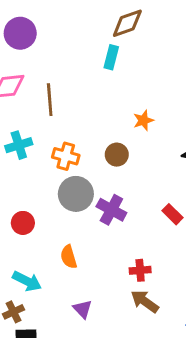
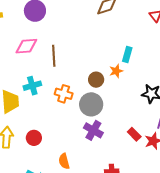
cyan rectangle: (111, 57) -> (127, 55), moved
brown circle: (117, 155) -> (96, 80), moved
gray circle: (76, 194) -> (91, 104), moved

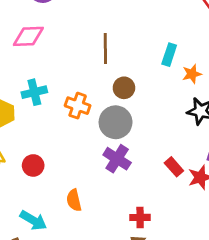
brown line: (54, 56) -> (105, 49), moved
orange star: (116, 71) -> (192, 74), moved

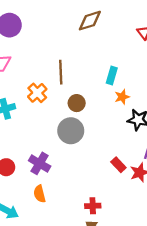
orange star: (192, 74) -> (122, 97), moved
orange cross: (78, 106) -> (37, 93), moved, turned 30
purple cross: (117, 159) -> (40, 163), moved

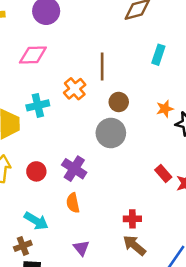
cyan rectangle: (112, 76) -> (158, 55), moved
orange star: (122, 97) -> (165, 109), moved

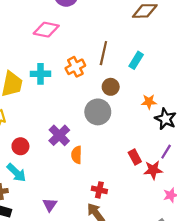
cyan rectangle: (158, 55) -> (136, 60), moved
red circle: (36, 171) -> (20, 146), moved
orange semicircle: (73, 203) -> (77, 155), moved

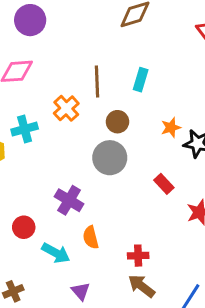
orange semicircle: (77, 155) -> (91, 237), moved
red rectangle: (135, 157) -> (164, 184), moved
cyan arrow: (16, 173) -> (56, 253), moved

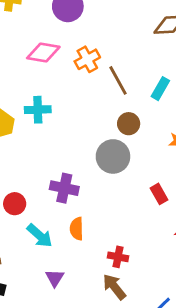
brown line: (97, 82) -> (118, 80), turned -40
orange cross: (66, 108) -> (87, 59), moved
purple cross: (69, 200) -> (64, 188), turned -32

